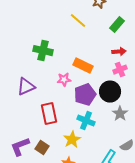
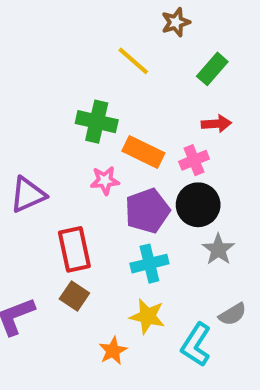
green cross: (43, 51) -> (97, 122), moved
pink cross: (120, 70) -> (194, 160), moved
cyan cross: (86, 121) -> (149, 264), turned -36
yellow star: (72, 140) -> (147, 316), moved, turned -30
brown square: (42, 148) -> (74, 296), moved

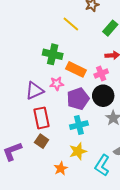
purple triangle: (28, 195) -> (34, 91), moved
yellow star: (147, 316) -> (78, 151), turned -30

